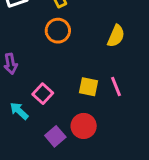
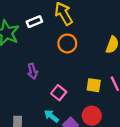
cyan arrow: (19, 111) -> (51, 116), moved

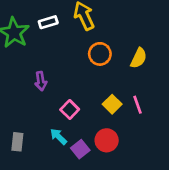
orange circle: (67, 43) -> (100, 54), moved
yellow square: (94, 85) -> (112, 104), turned 32

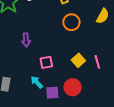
yellow semicircle: (139, 58) -> (103, 16), moved
pink square: (70, 110) -> (46, 62), turned 32
purple square: (80, 149) -> (52, 93), turned 32

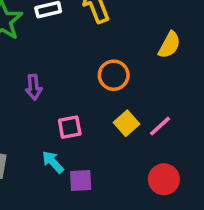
orange circle: (71, 22) -> (114, 75), moved
pink line: (97, 62) -> (160, 126), turned 64
red circle: (73, 87) -> (164, 179), moved

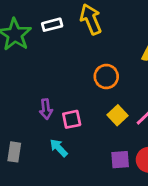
purple arrow: (34, 87) -> (46, 109), moved
purple square: (81, 181) -> (120, 160), moved

